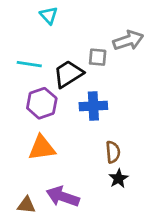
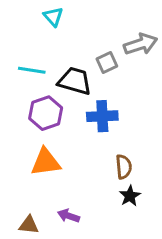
gray square: (98, 57) -> (107, 63), turned -30
black trapezoid: (68, 74) -> (75, 81), turned 48
purple arrow: (63, 197) -> (69, 216), size x0.6

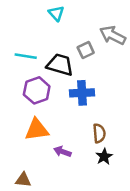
cyan triangle: (53, 17) -> (56, 13), moved
gray arrow: (141, 44) -> (113, 35), turned -135
purple arrow: (69, 216) -> (62, 152), moved

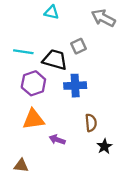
cyan triangle: (56, 13) -> (51, 12), turned -35
gray arrow: (113, 35) -> (103, 18), moved
black star: (104, 157) -> (104, 146), moved

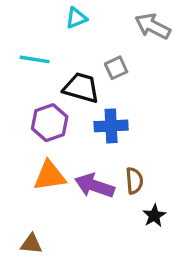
cyan triangle: (51, 12) -> (76, 18), turned -35
cyan line: (23, 52) -> (35, 59), moved
purple arrow: (57, 140) -> (94, 186), moved, size x1.6

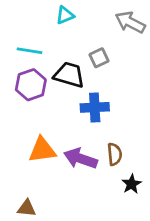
purple hexagon: (50, 123) -> (31, 85), moved

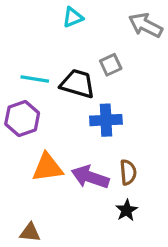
cyan line: (29, 51) -> (35, 79), moved
purple hexagon: (31, 85) -> (22, 119), moved
black star: (132, 184) -> (127, 210), moved

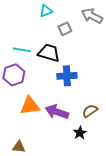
gray square: (111, 65) -> (65, 29), moved
brown semicircle: (128, 172) -> (90, 111), moved, turned -119

